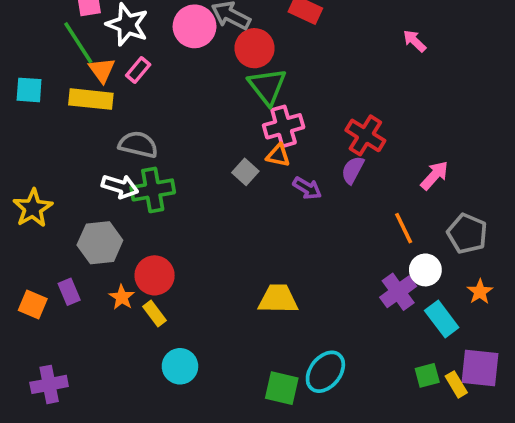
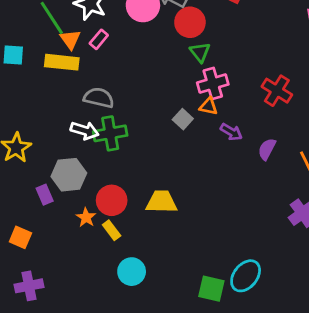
green triangle: (267, 86) -> (200, 52), size x0.7
purple semicircle: (353, 170) -> (267, 149), moved
purple rectangle: (69, 292) -> (45, 195), moved
yellow trapezoid: (278, 299) -> (161, 202), moved
orange square: (33, 304) -> (20, 237), moved

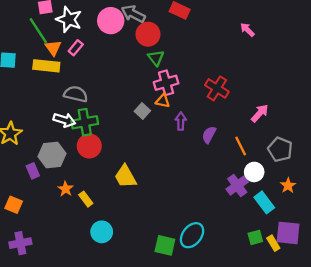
purple arrow: (231, 132) -> (181, 121), turned -120
red circle: (112, 200) -> (89, 146), moved
yellow trapezoid: (161, 202) -> (125, 176), turned -120

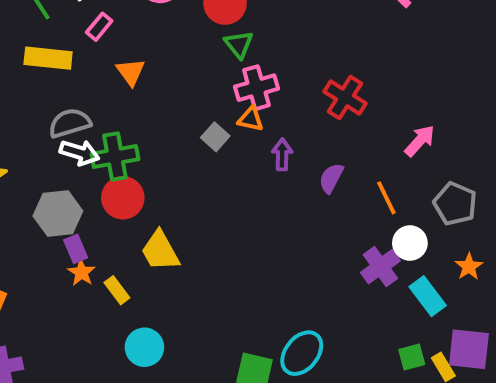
orange triangle: (53, 48) -> (131, 72), moved
gray semicircle: (76, 94) -> (70, 123), moved, turned -30
purple rectangle: (33, 171) -> (76, 249), moved
yellow trapezoid: (125, 176) -> (160, 251), moved

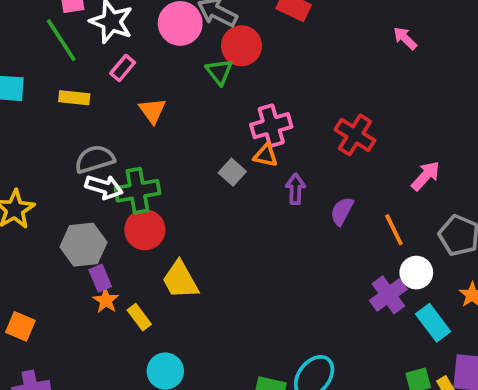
green triangle: (239, 44) -> (219, 72), moved
yellow rectangle: (48, 58) -> (74, 98), size x0.7

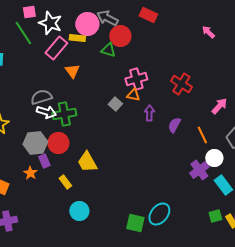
pink rectangle: (123, 68) -> (56, 48), size x1.6
green triangle: (219, 72) -> (108, 50), turned -35
yellow rectangle: (74, 98) -> (77, 38), moved
red circle: (145, 230) -> (58, 143), moved
orange star: (106, 300) -> (30, 173), moved

